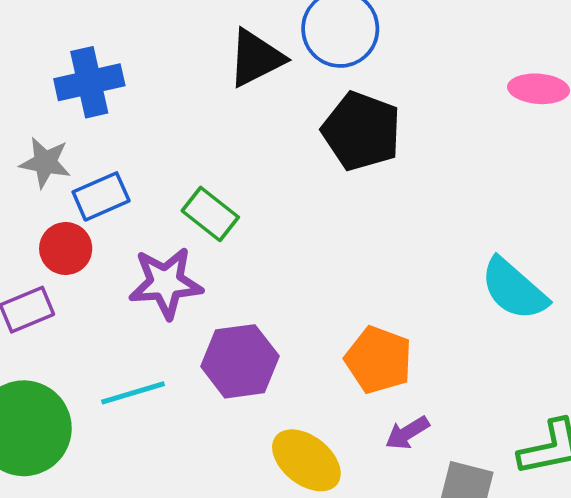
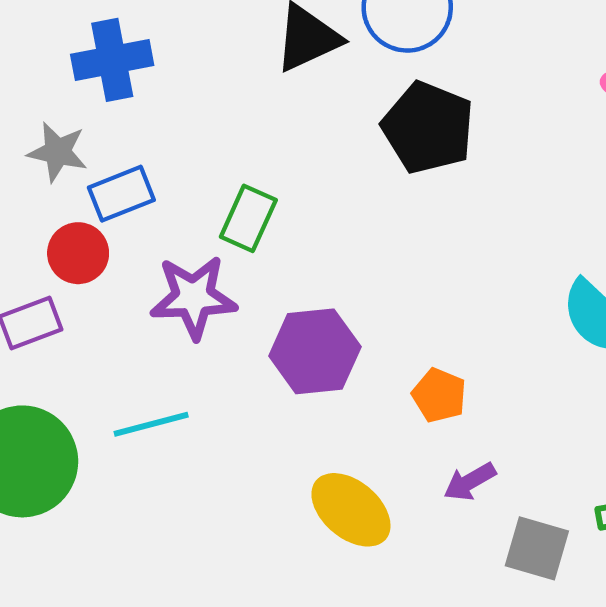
green rectangle: (210, 214) -> (248, 218), turned 74
orange pentagon: (379, 360) -> (439, 395), size x0.7
purple hexagon: (240, 361) -> (315, 351), moved

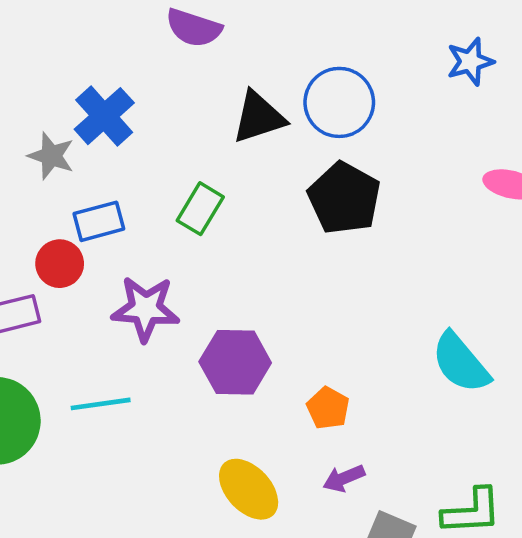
blue cross: (112, 60) -> (104, 116), turned -38
gray star: (58, 152) -> (51, 156), moved
green rectangle: (248, 218) -> (200, 209), moved

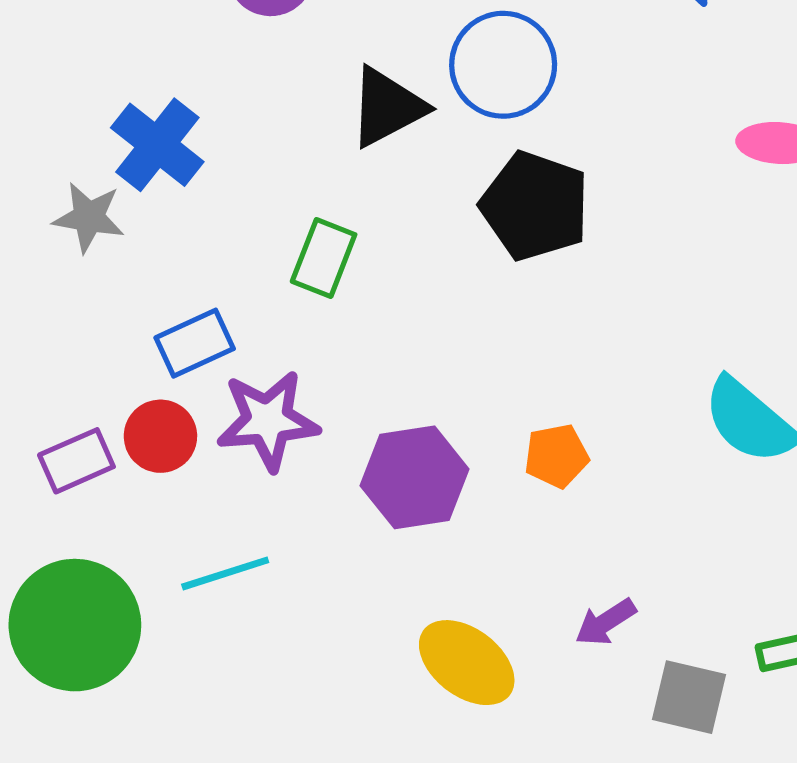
blue rectangle: (99, 221) -> (195, 343), moved
red circle: (60, 264) -> (160, 436), moved
orange pentagon: (328, 408) -> (556, 456), moved, turned -30

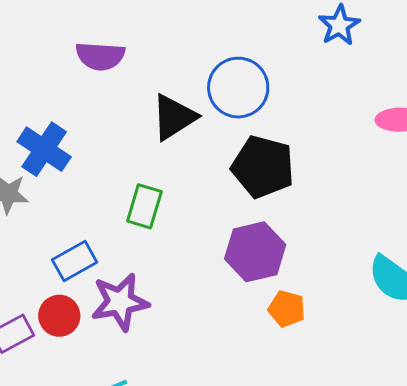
orange pentagon: (556, 456) -> (287, 309), turned 30
purple hexagon: (415, 477) -> (255, 252), moved

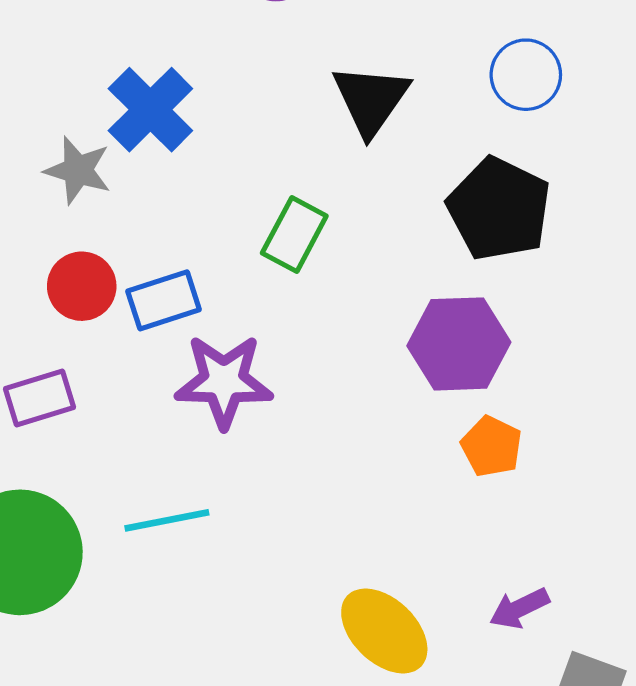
blue circle: (238, 88) -> (526, 75), moved, size x0.7
black triangle: (174, 117) -> (371, 100), turned -34
red circle: (59, 316) -> (82, 286), moved

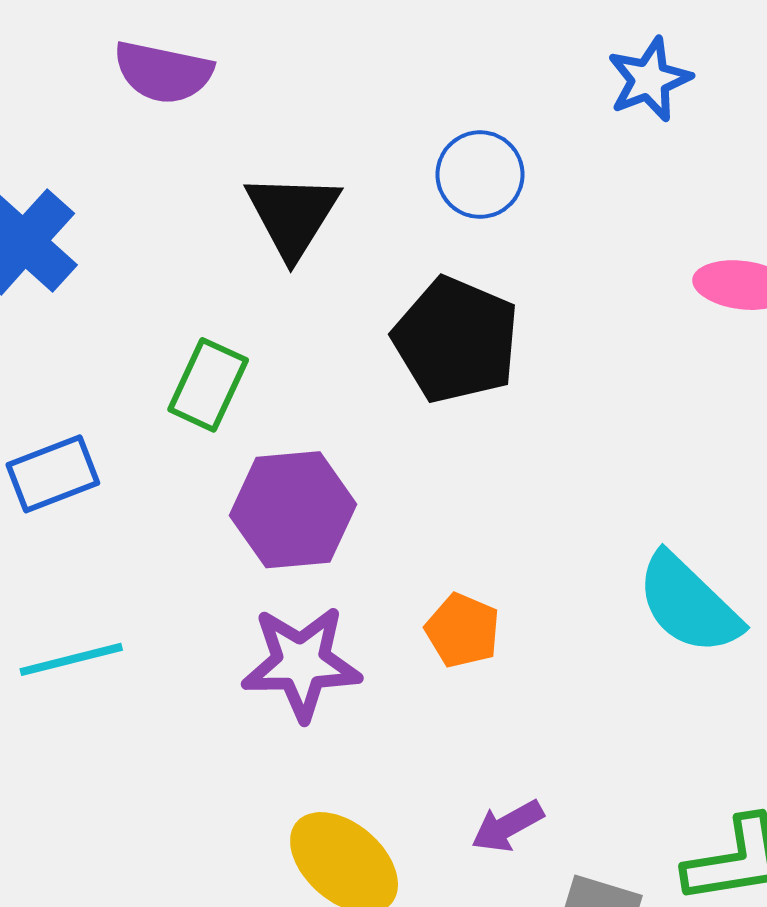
purple hexagon: (459, 344) -> (293, 510), moved
purple star: (224, 381) -> (301, 663), moved
cyan line: (167, 520) -> (71, 659), moved

